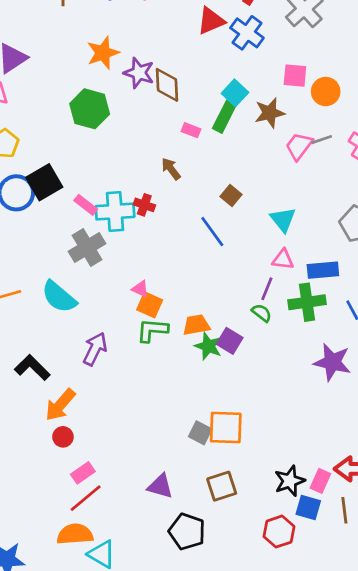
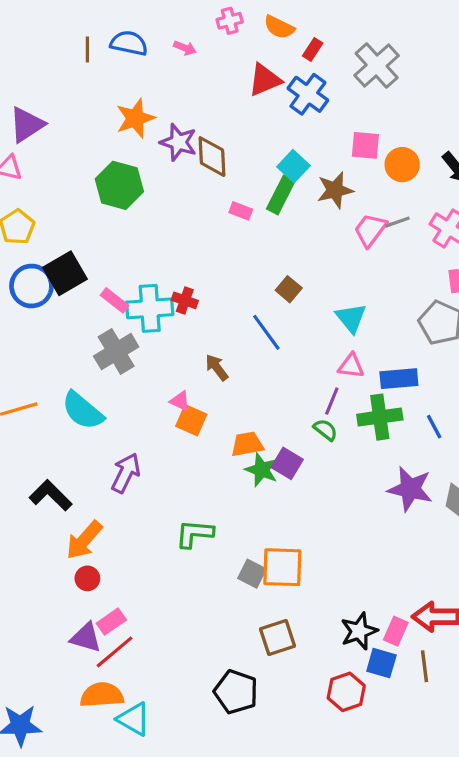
brown arrow: (171, 169) -> (217, 367), moved
green L-shape: (152, 330) -> (194, 534), moved
purple triangle: (160, 486) -> (86, 638), moved

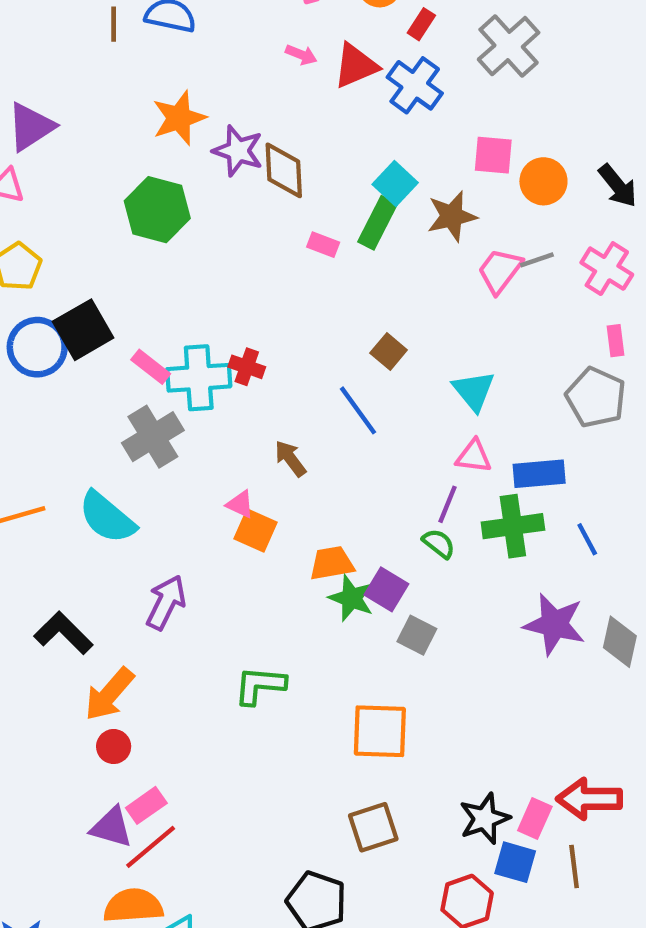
pink arrow: (185, 48) -> (301, 55), moved
gray square: (252, 574) -> (417, 635), moved

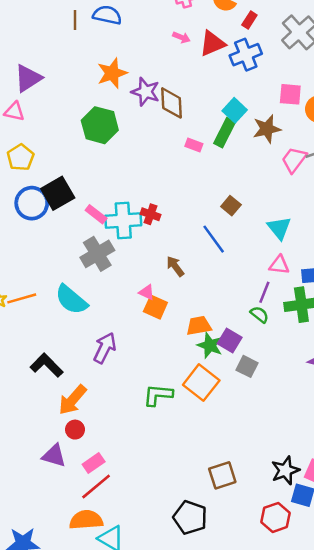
blue cross: (415, 85) -> (246, 55), turned 32
orange square: (380, 731) -> (201, 383), moved, turned 36
purple triangle: (111, 827) -> (54, 456), moved

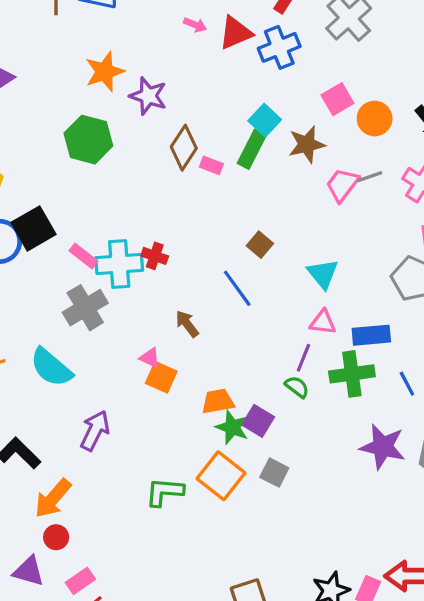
pink square: (290, 94) -> (337, 99), turned -35
brown diamond: (172, 103) -> (184, 148), moved, turned 36
gray square: (247, 366) -> (274, 473), moved

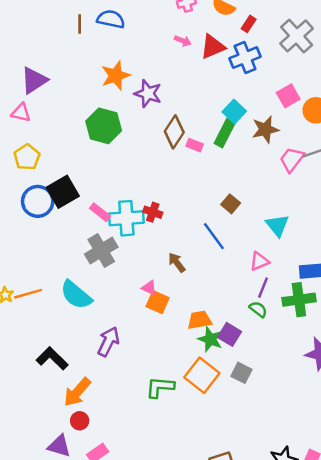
pink triangle: (323, 322) -> (259, 261), moved, turned -30

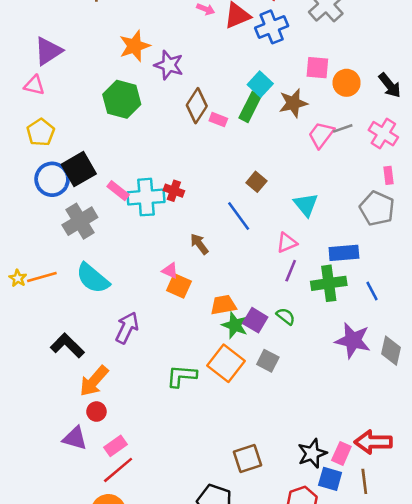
pink square: (288, 96) -> (317, 68), turned 35
gray cross: (101, 251) -> (80, 221), moved
green semicircle: (258, 309) -> (286, 316), moved

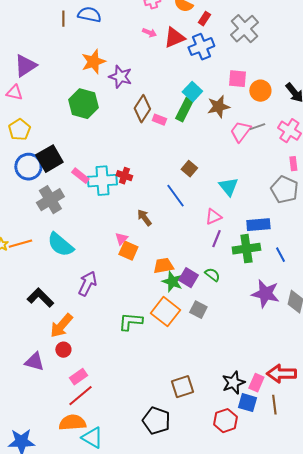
pink triangle: (170, 271) -> (121, 239), turned 48
purple triangle: (75, 438) -> (34, 362), moved

